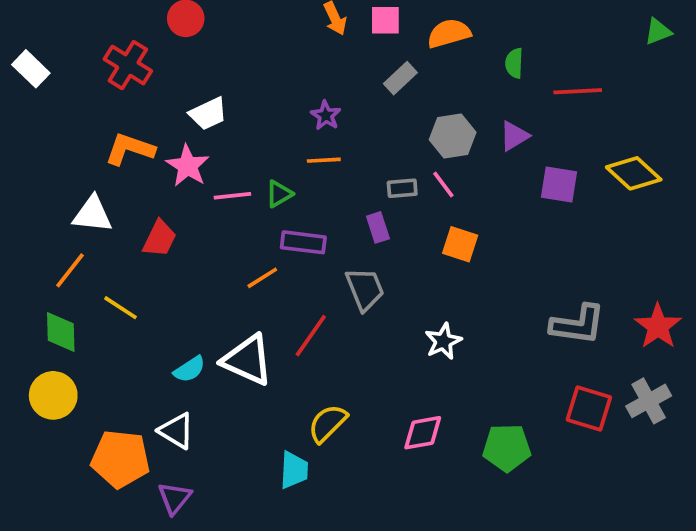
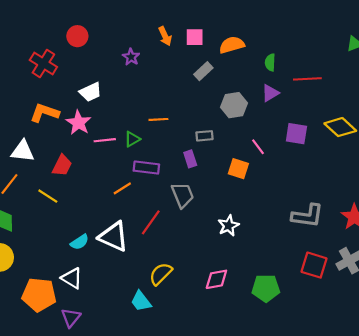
purple star: (326, 115) -> (131, 57), moved
purple triangle: (514, 136) -> (270, 93), moved
pink line: (443, 185) -> (258, 147), moved
yellow line: (120, 308) -> (48, 196), moved
cyan trapezoid: (294, 470) -> (141, 301), turned 140

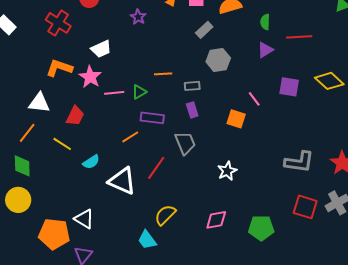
gray hexagon: (234, 105) -> (218, 60), moved
gray rectangle: (204, 136) -> (192, 86), moved
cyan semicircle: (80, 242) -> (91, 162), moved

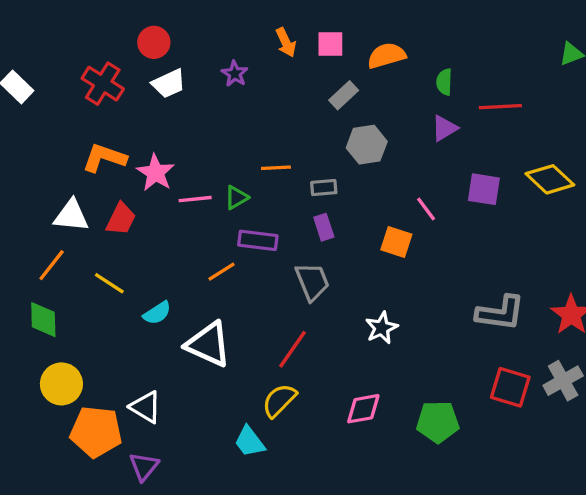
white trapezoid: (101, 49) -> (169, 84), moved
red trapezoid: (75, 116) -> (121, 219), moved
red line: (156, 168) -> (292, 349), moved
yellow circle: (18, 200) -> (61, 384), moved

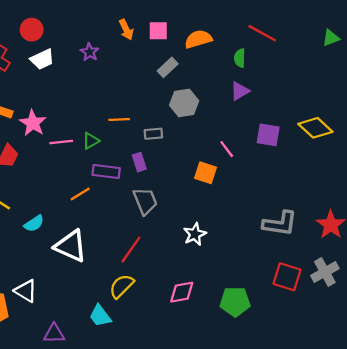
red line: (500, 107) -> (262, 33), moved, turned 32
purple rectangle: (324, 227) -> (139, 162), moved
purple triangle: (144, 466) -> (54, 334), moved, turned 50

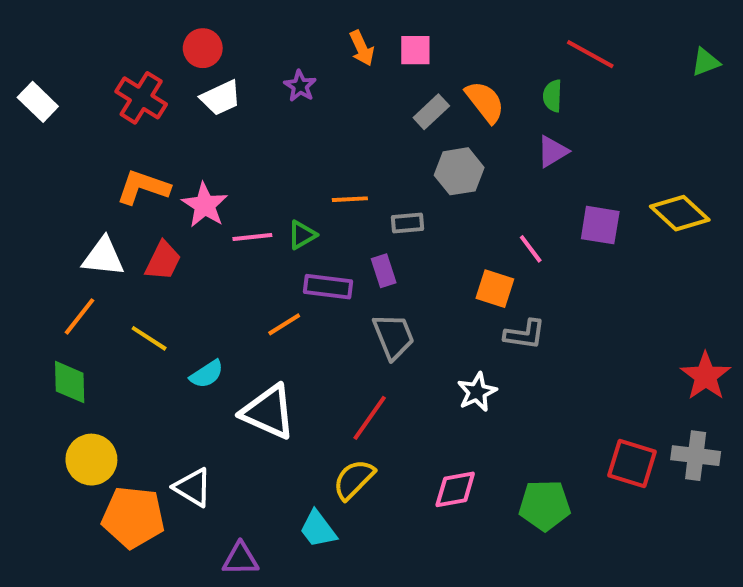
orange semicircle: (198, 39) -> (485, 102), moved, turned 68
gray L-shape: (280, 224) -> (525, 334), moved, size x0.7
gray cross: (325, 272) -> (696, 456), turned 36

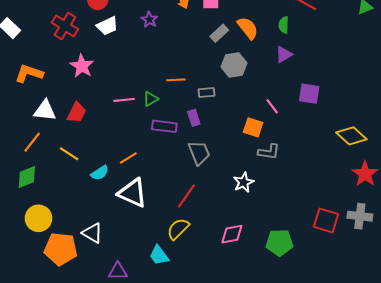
orange L-shape: (143, 187) -> (29, 73), moved
pink star: (205, 205) -> (82, 66), moved
yellow diamond: (680, 213) -> (351, 136), moved
orange line: (284, 324) -> (128, 158), moved
green diamond: (70, 382) -> (27, 177), turned 70

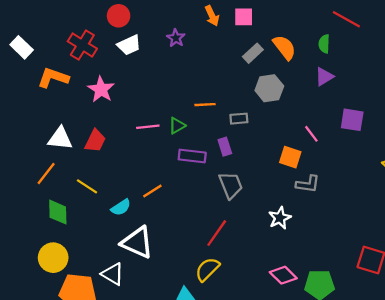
orange L-shape: (29, 73) -> (53, 78), moved
green diamond: (27, 177) -> (58, 212), moved, turned -70
white triangle: (133, 193) -> (137, 242), moved
pink diamond: (232, 234) -> (283, 275), moved, turned 55

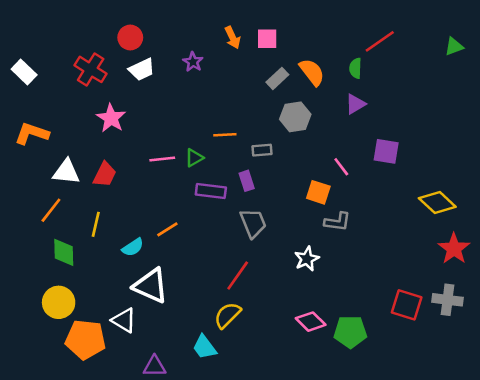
red line: (346, 19) -> (380, 41), turned -64
orange L-shape: (53, 78) -> (32, 133), moved
yellow line: (87, 186) -> (96, 224), turned 70

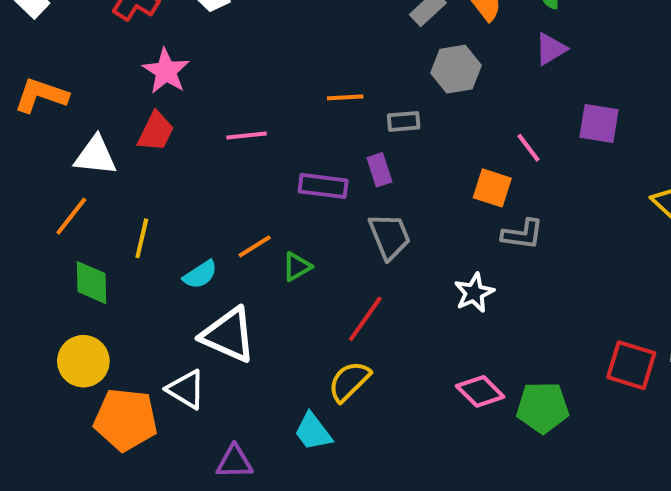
green triangle: (194, 158) -> (297, 267), moved
red trapezoid: (105, 174) -> (156, 132), moved

